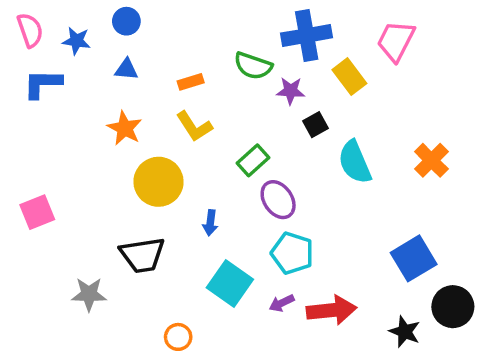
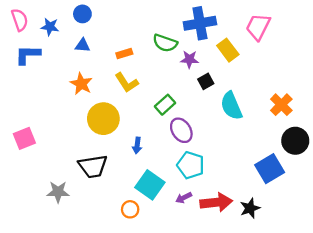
black circle: (453, 307) -> (295, 141), moved
black star: (405, 332) -> (250, 208), moved, turned 30
orange circle: (178, 337) -> (130, 209), moved

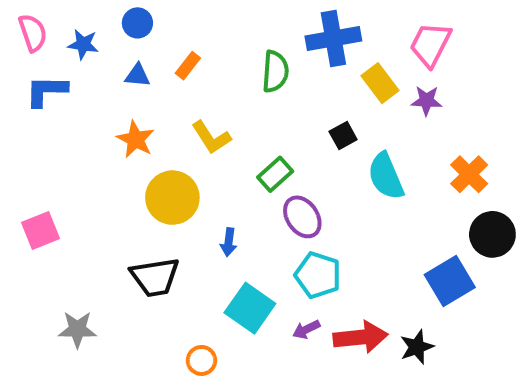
green semicircle: (165, 43) -> (275, 71), turned -105
orange rectangle: (124, 54) -> (188, 66), moved, turned -35
purple star: (189, 59) -> (426, 101), moved
gray star: (58, 192) -> (77, 329), moved
orange circle: (130, 209) -> (201, 360), moved

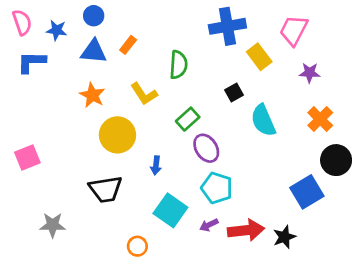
green semicircle: (275, 71) -> (178, 65), moved
blue triangle: (137, 75) -> (94, 51), size x1.5
purple star: (426, 101) -> (310, 73), moved

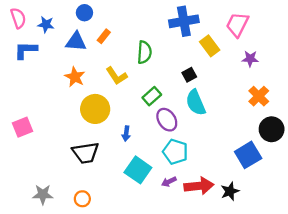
blue circle: (94, 16) -> (84, 13), moved
cyan semicircle: (263, 120) -> (196, 103), moved
gray star: (53, 225) -> (43, 194), moved
orange circle: (137, 246) -> (82, 199), moved

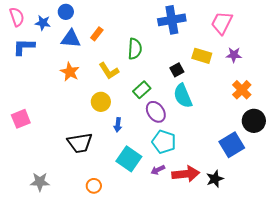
blue circle: (84, 13) -> (66, 12), moved
yellow rectangle: (210, 46) -> (202, 56), moved, turned -36
yellow circle: (95, 109) -> (101, 102), moved, size x0.7
orange circle: (82, 199) -> (94, 186), moved

